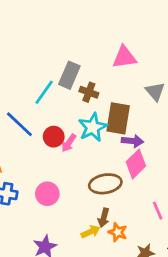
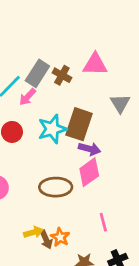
brown cross: (89, 92) -> (62, 75), moved
pink arrow: (69, 143) -> (28, 97), moved
brown arrow: (104, 218) -> (46, 239), moved, turned -48

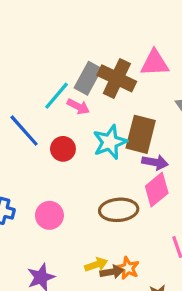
brown cross: (62, 75) -> (117, 78), size x1.6
pink arrow: (28, 97) -> (78, 107), turned -102
brown arrow: (46, 239) -> (112, 272), turned -72

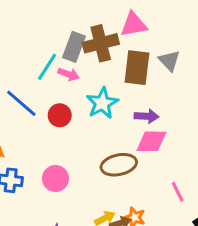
brown cross: (117, 78) -> (101, 43), turned -32
brown rectangle: (141, 134) -> (137, 68), moved
pink diamond: (157, 190) -> (151, 141), turned 48

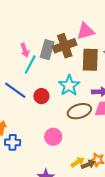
pink arrow: (69, 74) -> (25, 50), moved, turned 56
brown ellipse: (119, 165) -> (79, 111), moved
pink circle: (55, 178) -> (53, 137), moved

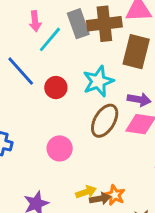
pink arrow: (25, 50) -> (35, 21), moved
gray rectangle: (47, 50) -> (78, 24), turned -48
brown ellipse: (79, 111) -> (105, 121), turned -55

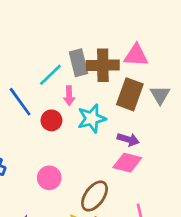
pink arrow: (35, 21) -> (69, 96), moved
brown ellipse: (105, 121) -> (95, 196), moved

